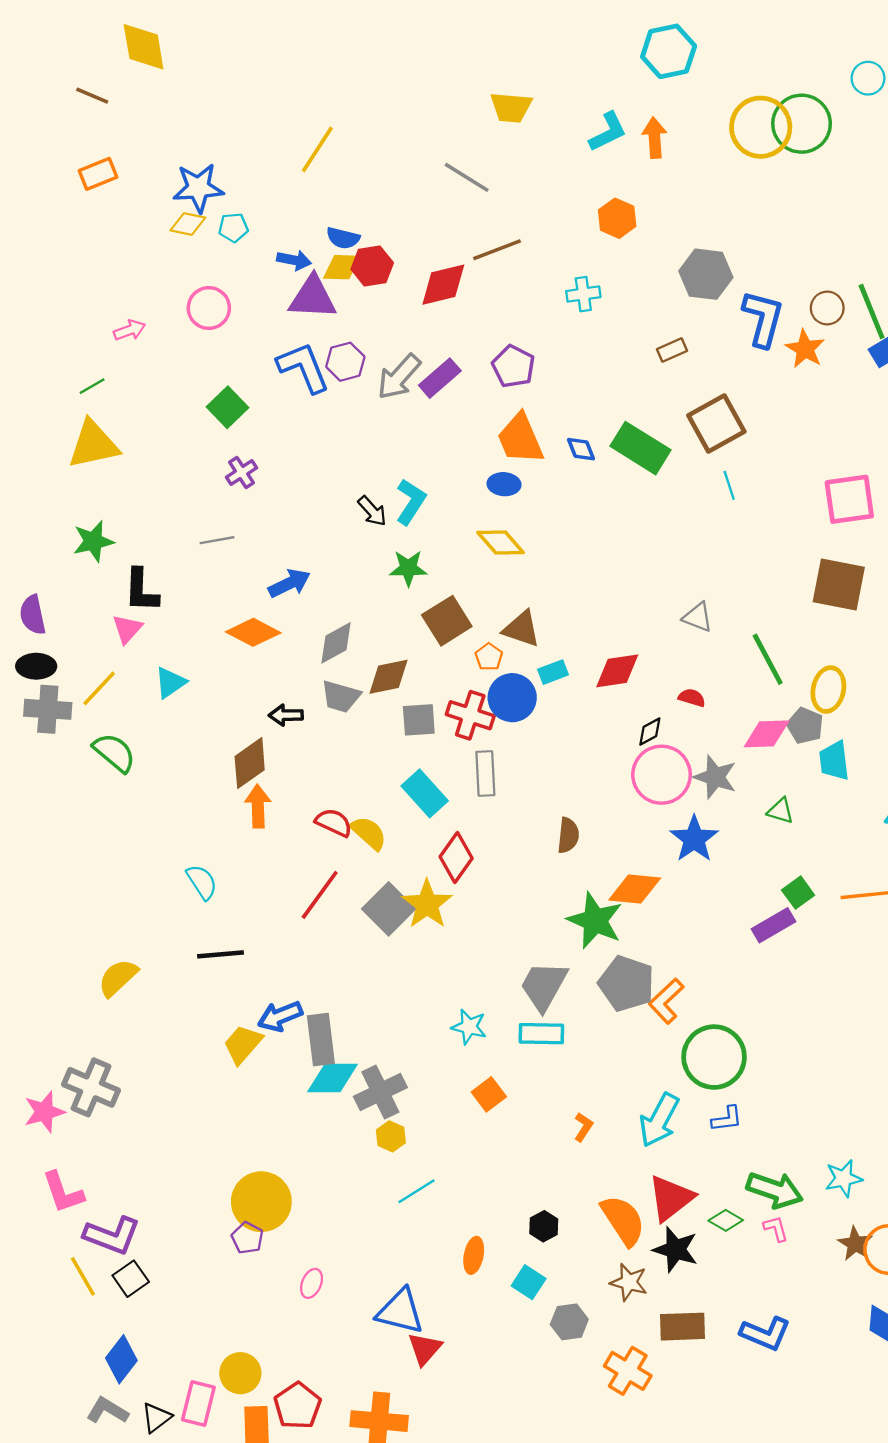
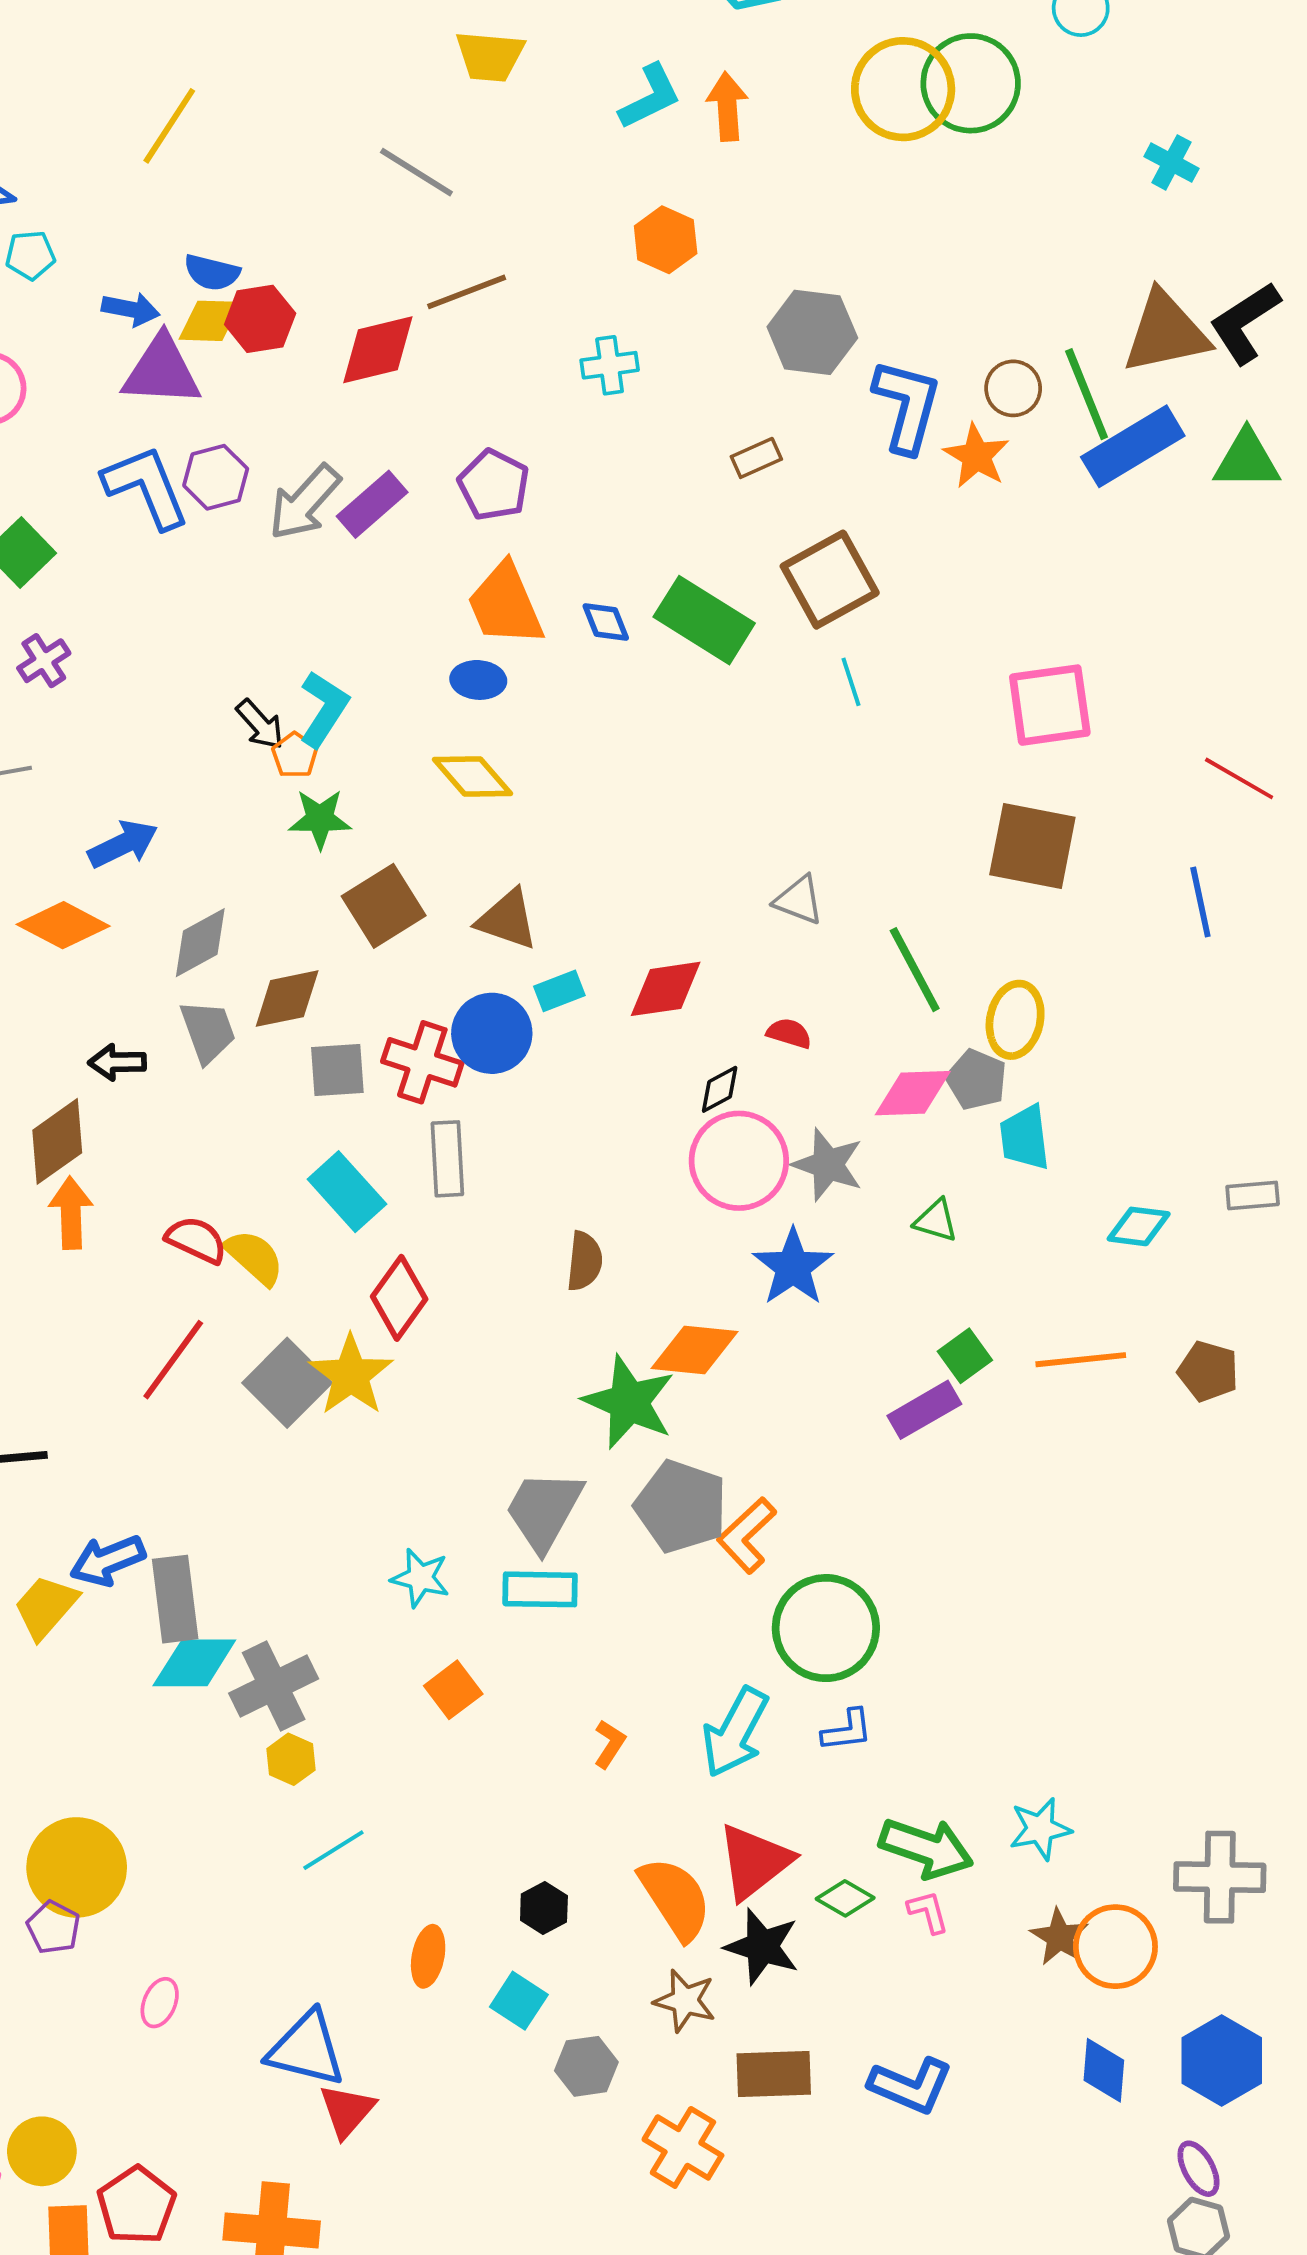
orange pentagon: (489, 657) -> (295, 755), moved
gray trapezoid: (341, 697) -> (208, 1031), turned -126

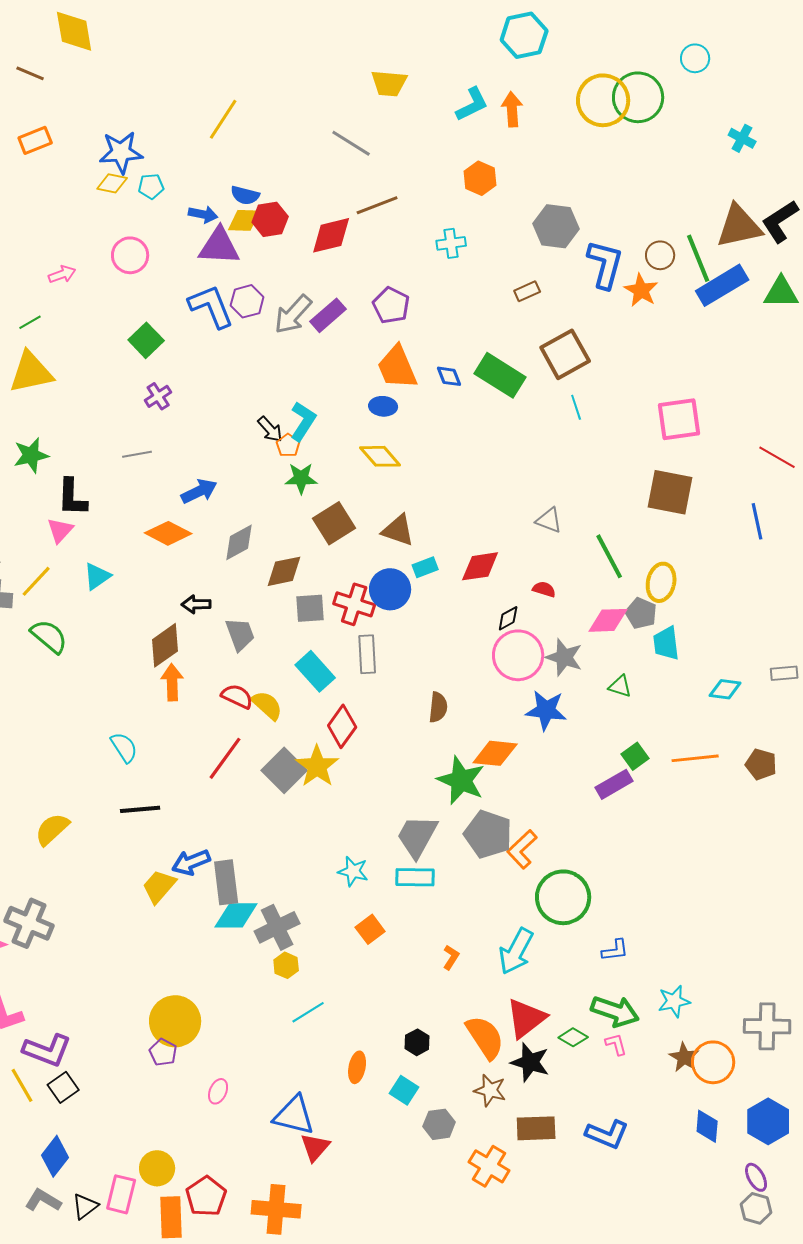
gray trapezoid: (208, 1031) -> (240, 634), moved
blue star: (793, 1267) -> (546, 710), turned -30
blue L-shape: (847, 1730) -> (615, 950), moved

